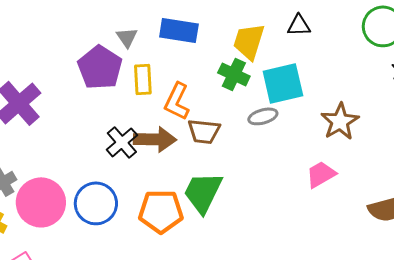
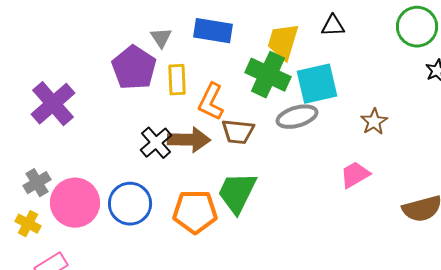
green cross: (234, 74) -> (268, 75), size x1.4
gray ellipse: (263, 116) -> (297, 117), size x1.4
brown star: (340, 121) -> (374, 122), size x0.7

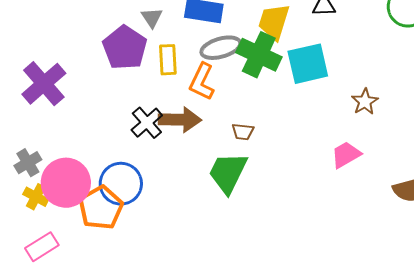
gray ellipse: (297, 117) -> (221, 48), moved
brown trapezoid: (238, 132) -> (243, 132), moved, size x0.7
orange pentagon: (195, 212) -> (101, 208), moved, turned -30
yellow cross: (28, 224) -> (36, 197), moved

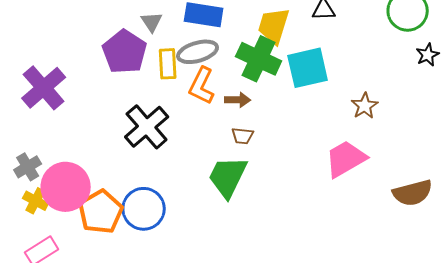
gray ellipse: (221, 48) -> (198, 52), moved
brown arrow: (180, 120) -> (238, 100), moved, size x0.6
black cross: (147, 123) -> (147, 127), size x1.4
pink trapezoid: (346, 155) -> (346, 159), size x1.4
blue circle: (121, 184) -> (144, 209), moved

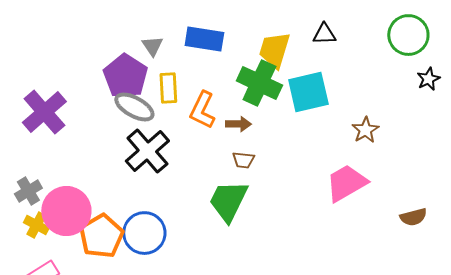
gray ellipse: (198, 52) -> (134, 107), moved, turned 45
brown semicircle: (413, 193) -> (413, 217), size x0.7

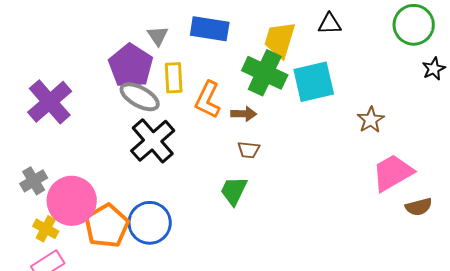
pink trapezoid: (346, 183) -> (393, 173), moved
green trapezoid: (228, 201) -> (234, 191), size x0.7
yellow cross: (36, 225) -> (46, 229), moved

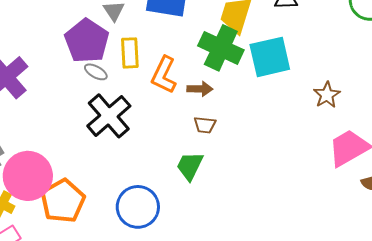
gray ellipse: (140, 97) -> (96, 72), size x0.6
blue circle: (150, 223) -> (138, 207), moved

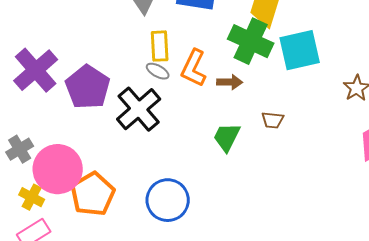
purple pentagon: (87, 41) -> (88, 87), moved
gray ellipse: (96, 72) -> (158, 71), moved
brown trapezoid: (205, 125) -> (273, 120), moved
green trapezoid: (190, 166) -> (227, 137), moved

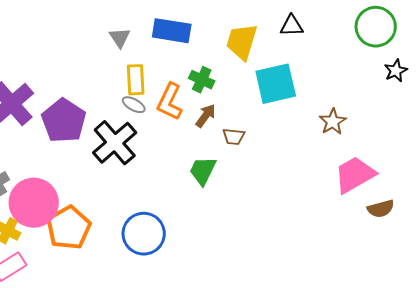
green cross: (251, 41) -> (202, 80), moved, size x0.6
brown arrow: (230, 82) -> (206, 116), turned -55
brown trapezoid: (273, 120) -> (234, 137), moved

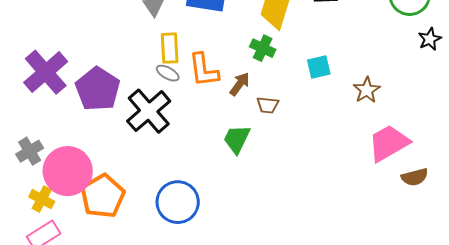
green cross: (202, 80) -> (263, 48), moved
cyan square: (276, 84) -> (319, 67), moved, size x0.6
orange L-shape: (170, 102) -> (204, 70), turned -33

